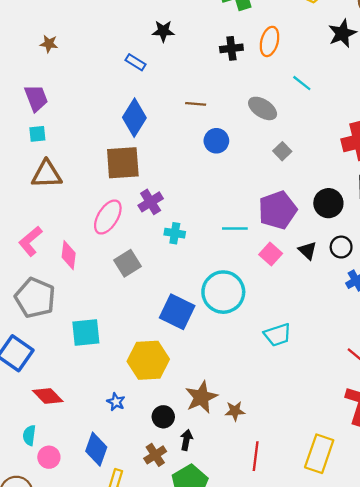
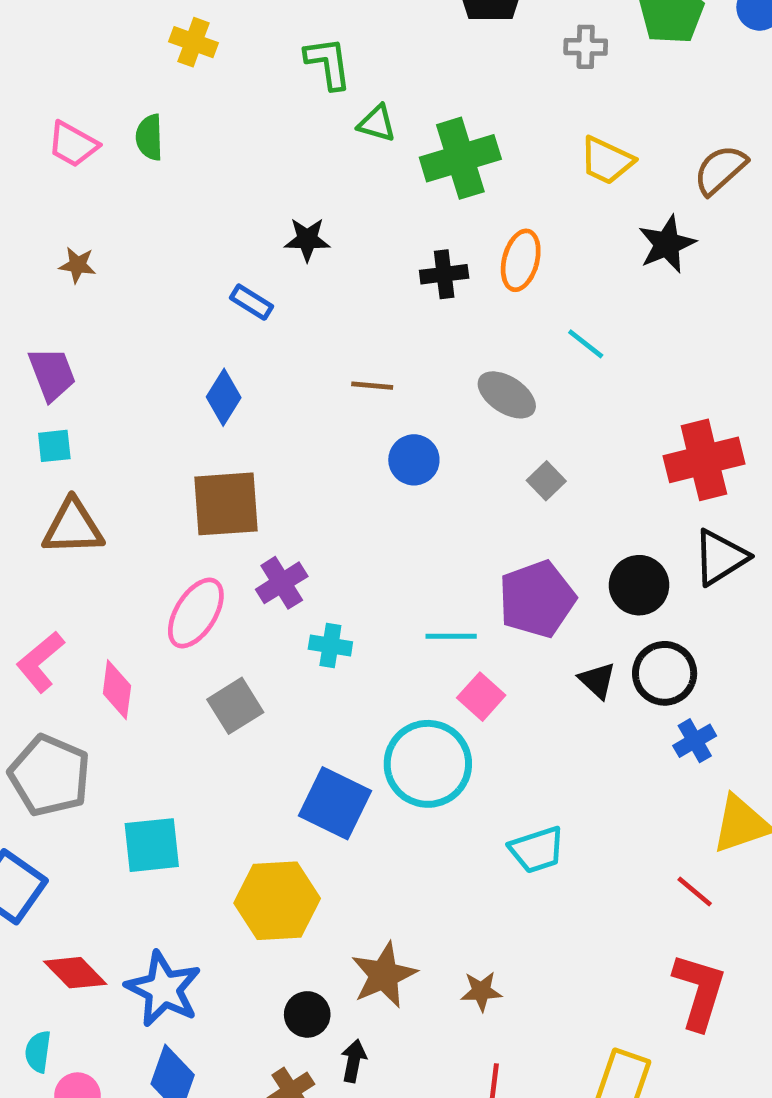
blue diamond: (134, 118) -> (224, 397), moved, size x0.7
black circle: (341, 247) -> (665, 673), size x1.4
pink square: (271, 254) -> (481, 697), moved
blue star: (116, 402) -> (163, 989), moved, size x2.0
brown star: (235, 411) -> (481, 991), moved

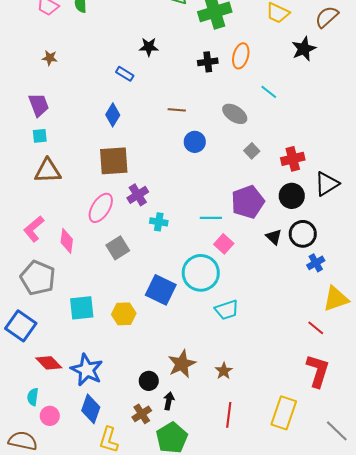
red cross: (704, 460) -> (293, 159), moved, size x0.7
cyan trapezoid: (537, 850) -> (227, 310), moved
yellow hexagon: (277, 901) -> (124, 314), moved, size x0.7
brown star: (481, 991) -> (224, 371), turned -30

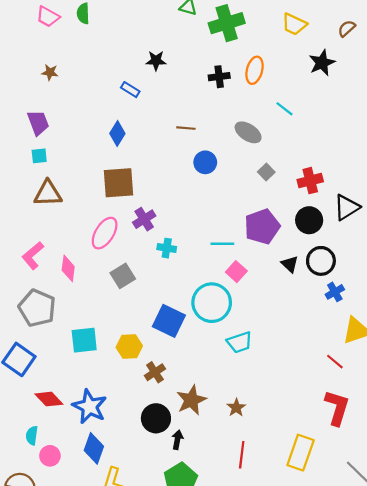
brown semicircle: (327, 17) -> (347, 28), size x0.7
black circle: (149, 381) -> (156, 418), size x1.4
brown cross: (142, 414) -> (155, 372), moved

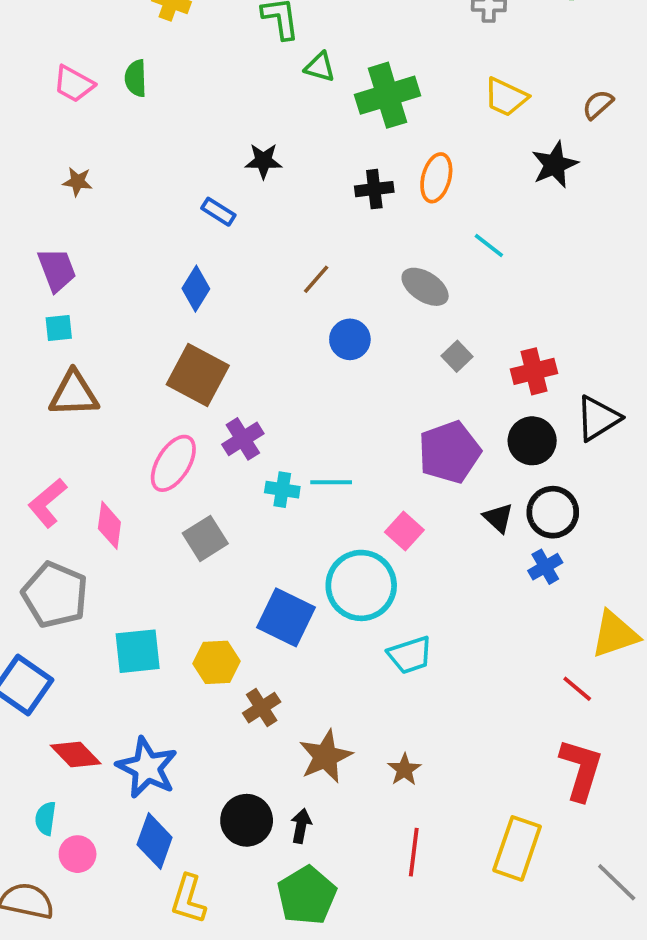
brown line: (186, 128) -> (316, 279), turned -54
brown square: (118, 183) -> (198, 375), turned 32
cyan line: (222, 244) -> (331, 482), moved
blue cross: (335, 292) -> (545, 567), moved
black circle: (156, 418) -> (247, 820), moved

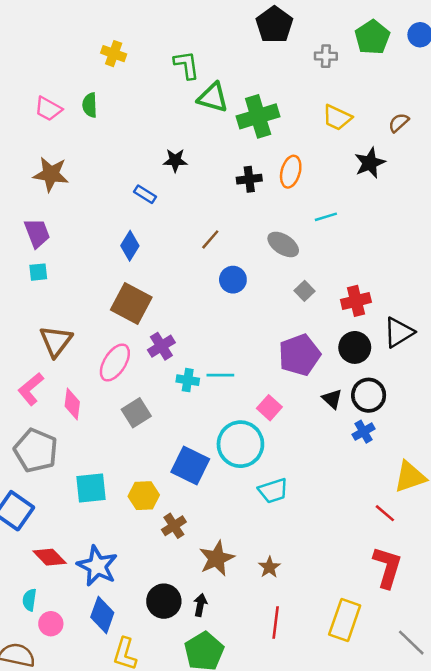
green triangle: (320, 67) -> (213, 98), size x1.5
brown star: (78, 182) -> (51, 174), size x1.8
cyan line: (489, 245) -> (326, 217), turned -55
brown triangle: (74, 394) -> (56, 341), moved, turned -51

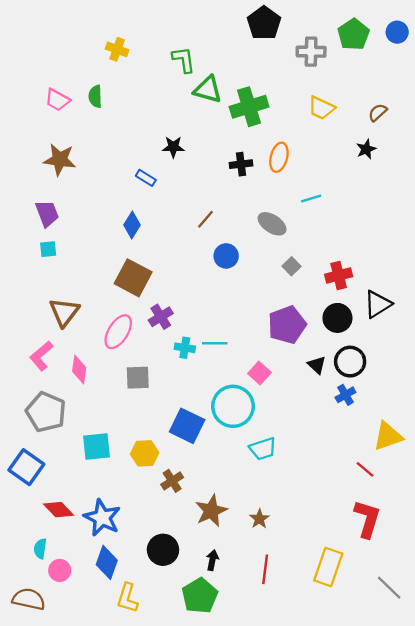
gray cross: (326, 56) -> (311, 52), size x1.4
black star: (370, 163) -> (366, 149), moved, size x0.7
gray square: (136, 413) -> (138, 378), turned 30
black arrow: (200, 605) -> (212, 560), moved

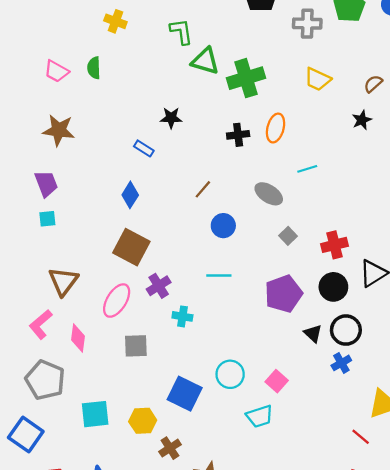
cyan line: (215, 343) -> (219, 276), moved
pink square: (259, 373) -> (277, 381), moved
cyan circle: (233, 406) -> (230, 374), size x0.7

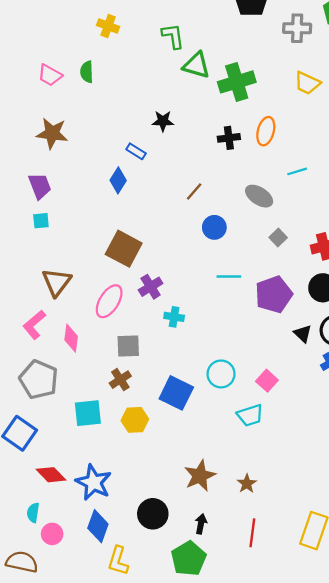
blue diamond: (130, 195) -> (118, 180), moved
cyan line: (219, 276) -> (229, 277), moved
brown cross: (170, 448) -> (120, 380), moved

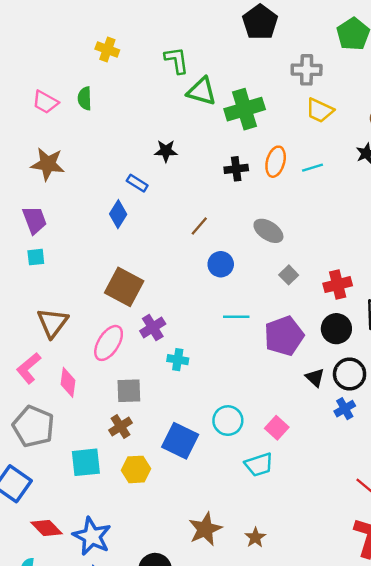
gray cross: (297, 28) -> (307, 70), moved
cyan line: (297, 171) -> (313, 168), moved

